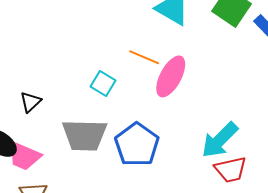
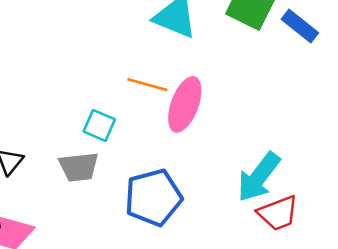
gray trapezoid: (85, 135) -> (79, 167), moved, size x0.7
blue pentagon: (137, 145) -> (153, 198), turned 30

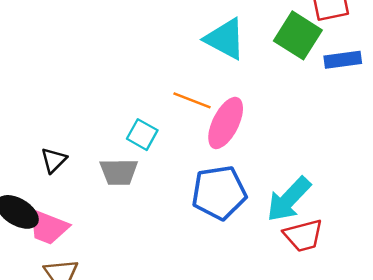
blue rectangle: (300, 26) -> (343, 60), turned -52
blue pentagon: (153, 198) -> (219, 193), moved

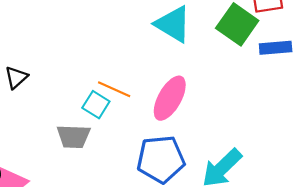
orange line: (192, 100) -> (114, 89), moved
black triangle: (54, 160) -> (16, 77), moved

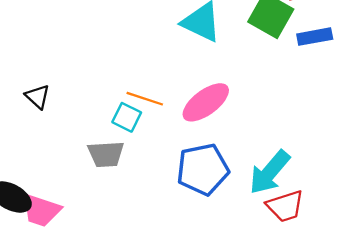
black triangle: (16, 77) -> (38, 97), turned -30
pink ellipse: (170, 98) -> (206, 102), turned 30

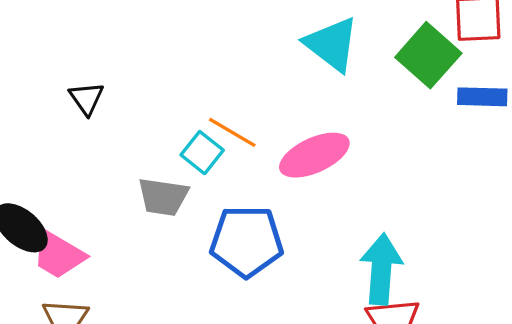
blue pentagon: (203, 169) -> (247, 241), moved
cyan arrow: (270, 172) -> (381, 269), turned 132

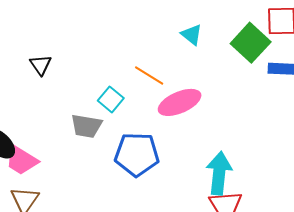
cyan triangle: (332, 44) -> (192, 35), size x0.6
orange line: (232, 132) -> (149, 75), moved

